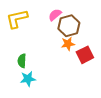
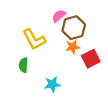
yellow L-shape: (17, 19) -> (34, 39), moved, turned -105
cyan star: (28, 79) -> (52, 84), moved

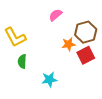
brown hexagon: (74, 28) -> (86, 32), moved
yellow L-shape: (34, 39) -> (15, 37), moved

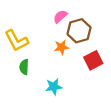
brown hexagon: (86, 32) -> (79, 31), moved
orange star: (69, 44) -> (61, 47), moved

